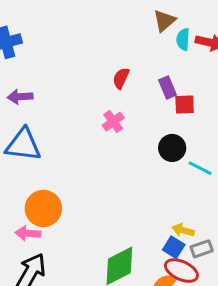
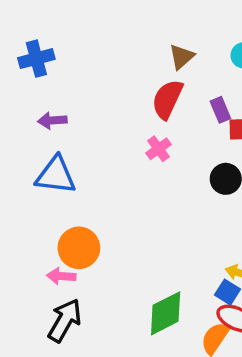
brown triangle: (164, 21) -> (181, 57), moved
red semicircle: (121, 78) -> (167, 99), size x1.6

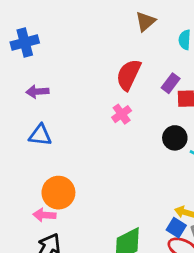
brown triangle: (181, 57) -> (145, 21), moved
purple rectangle: (220, 110) -> (171, 83), turned 60
blue triangle: (56, 175) -> (40, 135), size x0.7

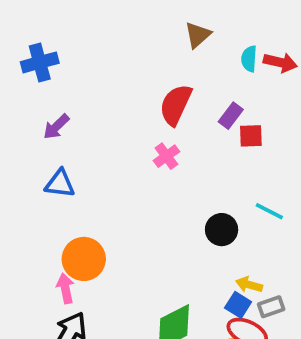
purple arrow: (37, 92) -> (56, 127), turned -40
black circle: (175, 138) -> (222, 230), moved
pink arrow: (44, 215) -> (65, 288), turned 75

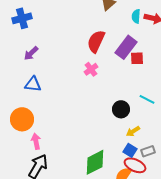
purple rectangle: (231, 116) -> (126, 47), size x1.6
orange circle: (84, 259) -> (22, 119), moved
yellow arrow: (249, 285) -> (133, 131), moved, turned -48

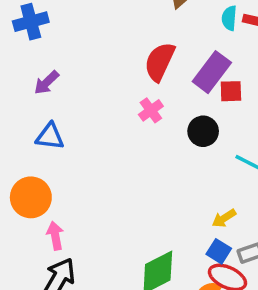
black circle: (121, 109) -> (203, 131), moved

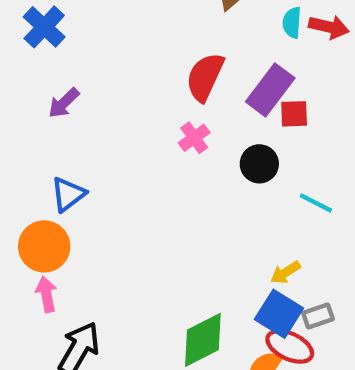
blue cross: (31, 22) -> (44, 27), turned -32
blue triangle: (50, 136) -> (68, 194), moved, turned -44
pink arrow: (55, 236) -> (46, 294), moved
blue square: (219, 251) -> (279, 314), size x1.5

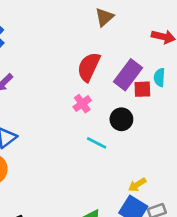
cyan semicircle: (292, 23) -> (159, 77), moved
cyan line: (316, 203) -> (97, 143), moved

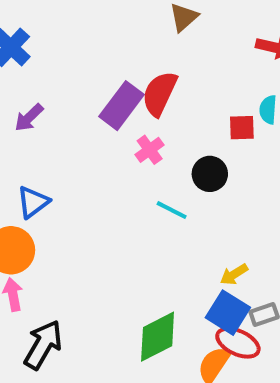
purple rectangle: (128, 75) -> (121, 106), moved

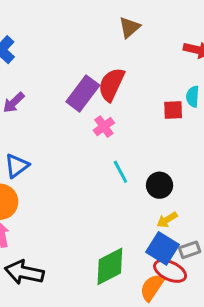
black circle: (210, 174) -> (160, 185), moved
cyan line: (172, 210) -> (120, 172), turned 35
black arrow: (43, 345) -> (24, 272), turned -108

